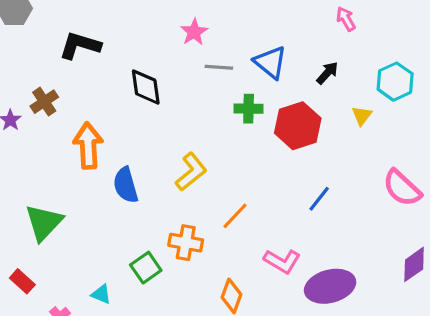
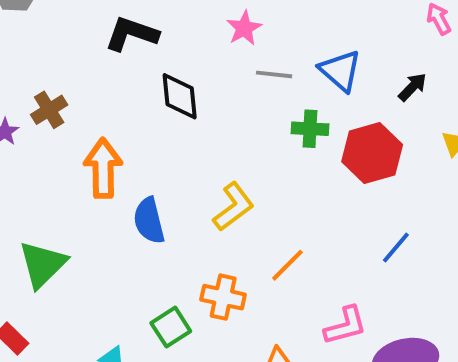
black L-shape: (80, 45) -> (132, 34), moved
pink L-shape: (282, 261) -> (345, 326), turned -48

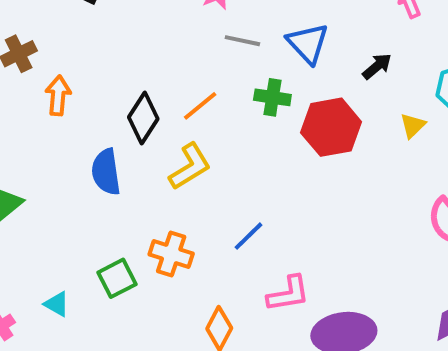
black diamond: (180, 96) -> (143, 118), moved, turned 33
orange arrow: (103, 168) -> (58, 95), moved, size x0.7
blue line: (396, 248) -> (248, 236), moved
orange line: (287, 265) -> (200, 106), moved

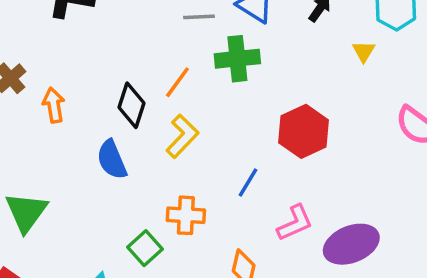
green cross: (272, 97) -> (237, 59), size x1.4
red hexagon: (331, 127) -> (304, 131), moved

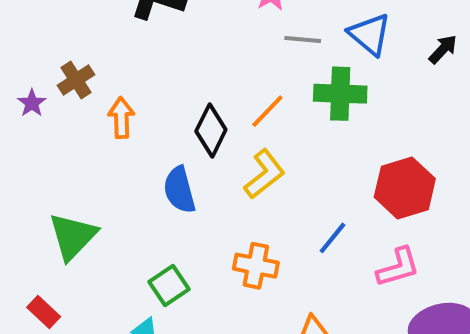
pink L-shape: (295, 223) -> (398, 267), moved
green square: (145, 248) -> (169, 285), moved

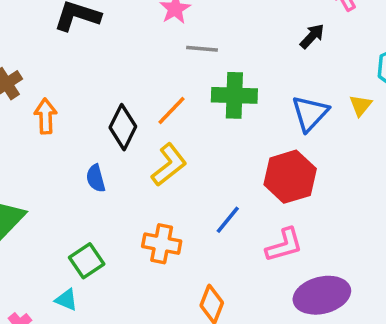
blue triangle: (370, 34) -> (310, 113), moved, turned 33
black arrow: (443, 49) -> (312, 36), moved
blue semicircle: (179, 190) -> (96, 178), size x0.7

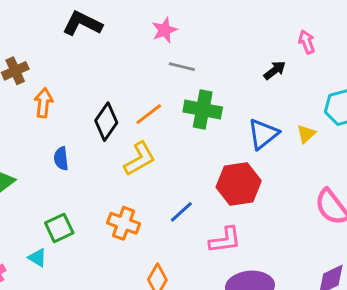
blue semicircle: (96, 178) -> (61, 159), moved

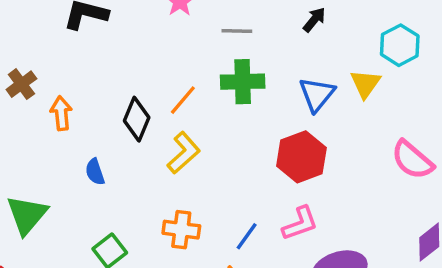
gray line: (182, 67) -> (237, 31), moved
yellow triangle: (306, 134) -> (365, 84), size x1.4
blue line: (181, 212) -> (247, 236), moved

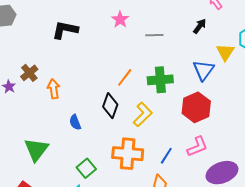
green cross: (243, 82) -> (160, 80), moved
yellow triangle: (365, 84) -> (225, 52), moved
black diamond: (137, 119) -> (110, 106), moved
yellow L-shape: (184, 153) -> (143, 114), moved
orange cross: (181, 230) -> (128, 154), size x1.4

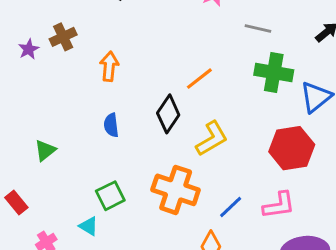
green cross: (160, 80) -> (274, 72), moved
orange arrow: (54, 89) -> (109, 66), moved
green triangle: (36, 150) -> (45, 150), size x0.6

